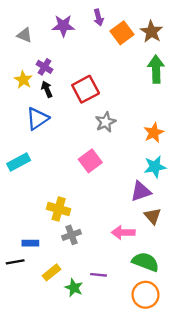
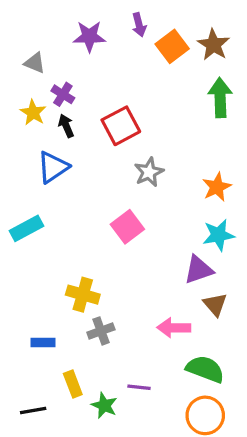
gray triangle: (25, 35) -> (35, 63), moved
black line: (15, 262) -> (33, 410), moved
yellow rectangle: (52, 272) -> (73, 384), turned -72

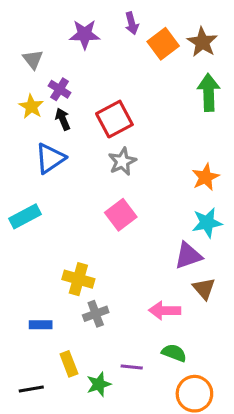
gray triangle: (35, 63) -> (33, 59), turned 30
gray star: (149, 172) -> (122, 161), moved
green semicircle: (205, 369) -> (174, 353), moved, size x0.7
green star: (104, 405) -> (99, 384), turned 30

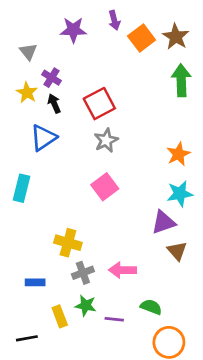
cyan rectangle: (25, 216) -> (22, 188), turned -48
pink arrow: (165, 311) -> (122, 270), moved
green star: (99, 384) -> (86, 306), moved, turned 30

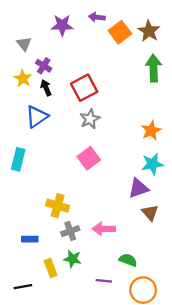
purple arrow: (114, 20) -> (97, 17), turned 112
purple line: (114, 319) -> (104, 281), moved

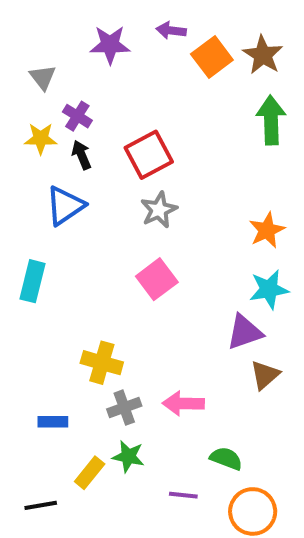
yellow star: (23, 78) -> (41, 138), turned -30
brown triangle: (150, 213) -> (265, 375), turned 30
yellow rectangle: (51, 268) -> (90, 473), turned 60

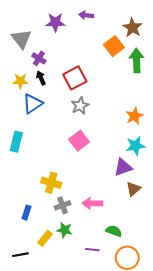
orange square: (212, 57) -> (114, 46), moved
gray triangle: (43, 77) -> (21, 39), size x1.5
yellow star: (41, 138) -> (20, 81), moved
blue rectangle: (53, 422) -> (27, 213), turned -72

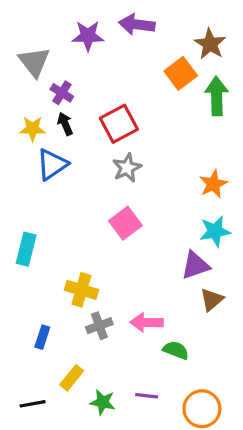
purple arrow: (86, 15) -> (137, 24), size x1.5
cyan rectangle: (16, 142) -> (26, 249), moved
green star: (65, 230) -> (103, 402), moved
green semicircle: (114, 231) -> (176, 350), moved

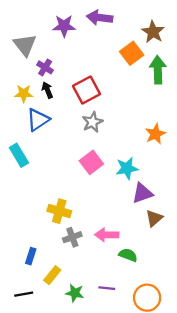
cyan star: (215, 231) -> (127, 168), moved
cyan rectangle: (26, 249) -> (19, 155), moved, turned -45
blue rectangle: (42, 337) -> (31, 256), moved

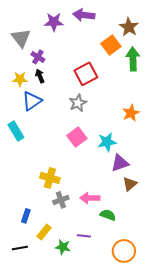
red square: (87, 90) -> (86, 74), moved
purple line: (107, 288) -> (84, 236), moved

